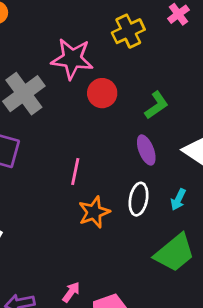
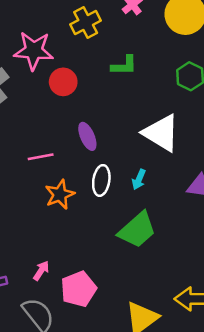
green L-shape: (157, 105) -> (124, 65), moved, turned 36
purple ellipse: (146, 150) -> (87, 136), moved
pink line: (75, 171) -> (41, 157), turned 70

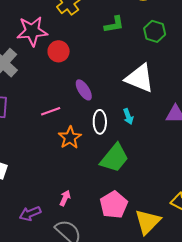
green L-shape: (124, 65) -> (114, 25), moved
cyan arrow: (139, 179) -> (128, 116), turned -35
green trapezoid: (137, 230) -> (115, 158), moved
pink pentagon: (79, 289) -> (114, 205), moved

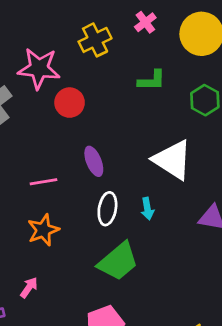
orange star: (70, 138) -> (43, 230), moved
pink arrow: (65, 198) -> (29, 288), moved

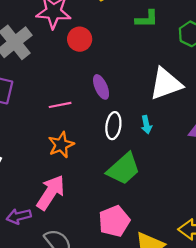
white triangle: (173, 160) -> (166, 84), turned -51
pink arrow: (29, 288) -> (51, 192), size x2.0

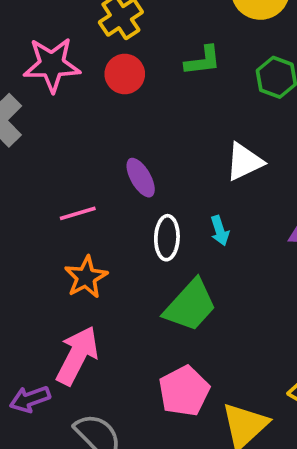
red circle: (80, 39) -> (125, 74), moved
white triangle: (166, 84) -> (244, 162), size x0.7

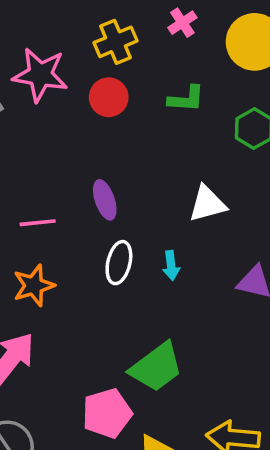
green trapezoid: (190, 306) -> (156, 367), moved

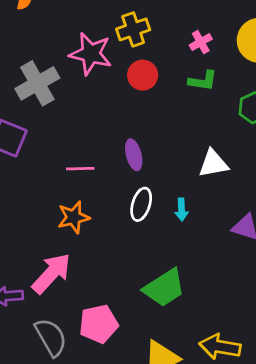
pink cross: (182, 23) -> (201, 42), moved
yellow cross: (116, 42) -> (133, 29), moved
pink pentagon: (107, 413) -> (99, 324), moved

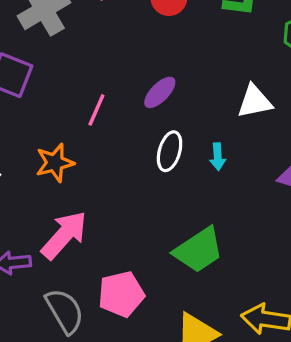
purple ellipse: (134, 155) -> (160, 92), turned 60
pink line: (80, 169) -> (96, 110), turned -64
orange star: (74, 217) -> (55, 163), moved

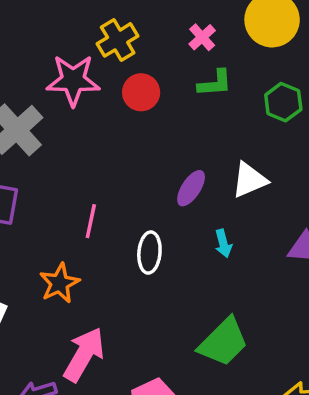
purple ellipse: (160, 92) -> (191, 188), moved
white ellipse: (170, 151) -> (149, 253), moved

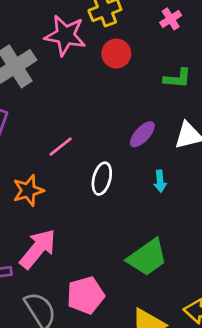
green L-shape: (215, 83) -> (177, 78), moved
pink line: (91, 221) -> (61, 147), turned 30

